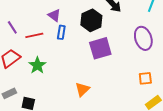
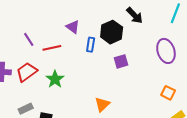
blue rectangle: (61, 32) -> (91, 45), moved
purple square: (100, 48) -> (121, 61), size x0.6
orange square: (145, 78) -> (168, 93), turned 32

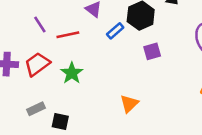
blue rectangle: (91, 45) -> (115, 31), turned 40

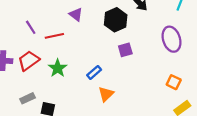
blue rectangle: (115, 31) -> (94, 72), moved

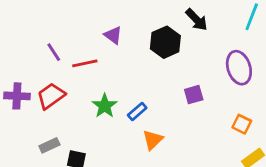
purple square: (125, 50) -> (194, 95), moved
green star: (58, 68) -> (105, 106), moved

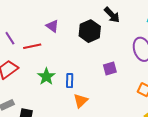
blue rectangle: (137, 111) -> (70, 81), turned -48

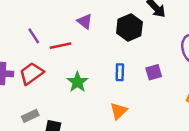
blue rectangle: (70, 81) -> (120, 72), moved

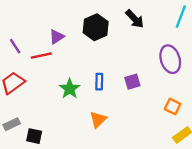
purple triangle: (85, 21) -> (57, 37), moved, turned 49
black hexagon: (129, 27) -> (96, 27), moved
green star: (77, 82) -> (70, 89), moved

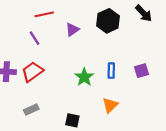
red line: (41, 56) -> (44, 14), moved
black square: (34, 136) -> (72, 120), moved

